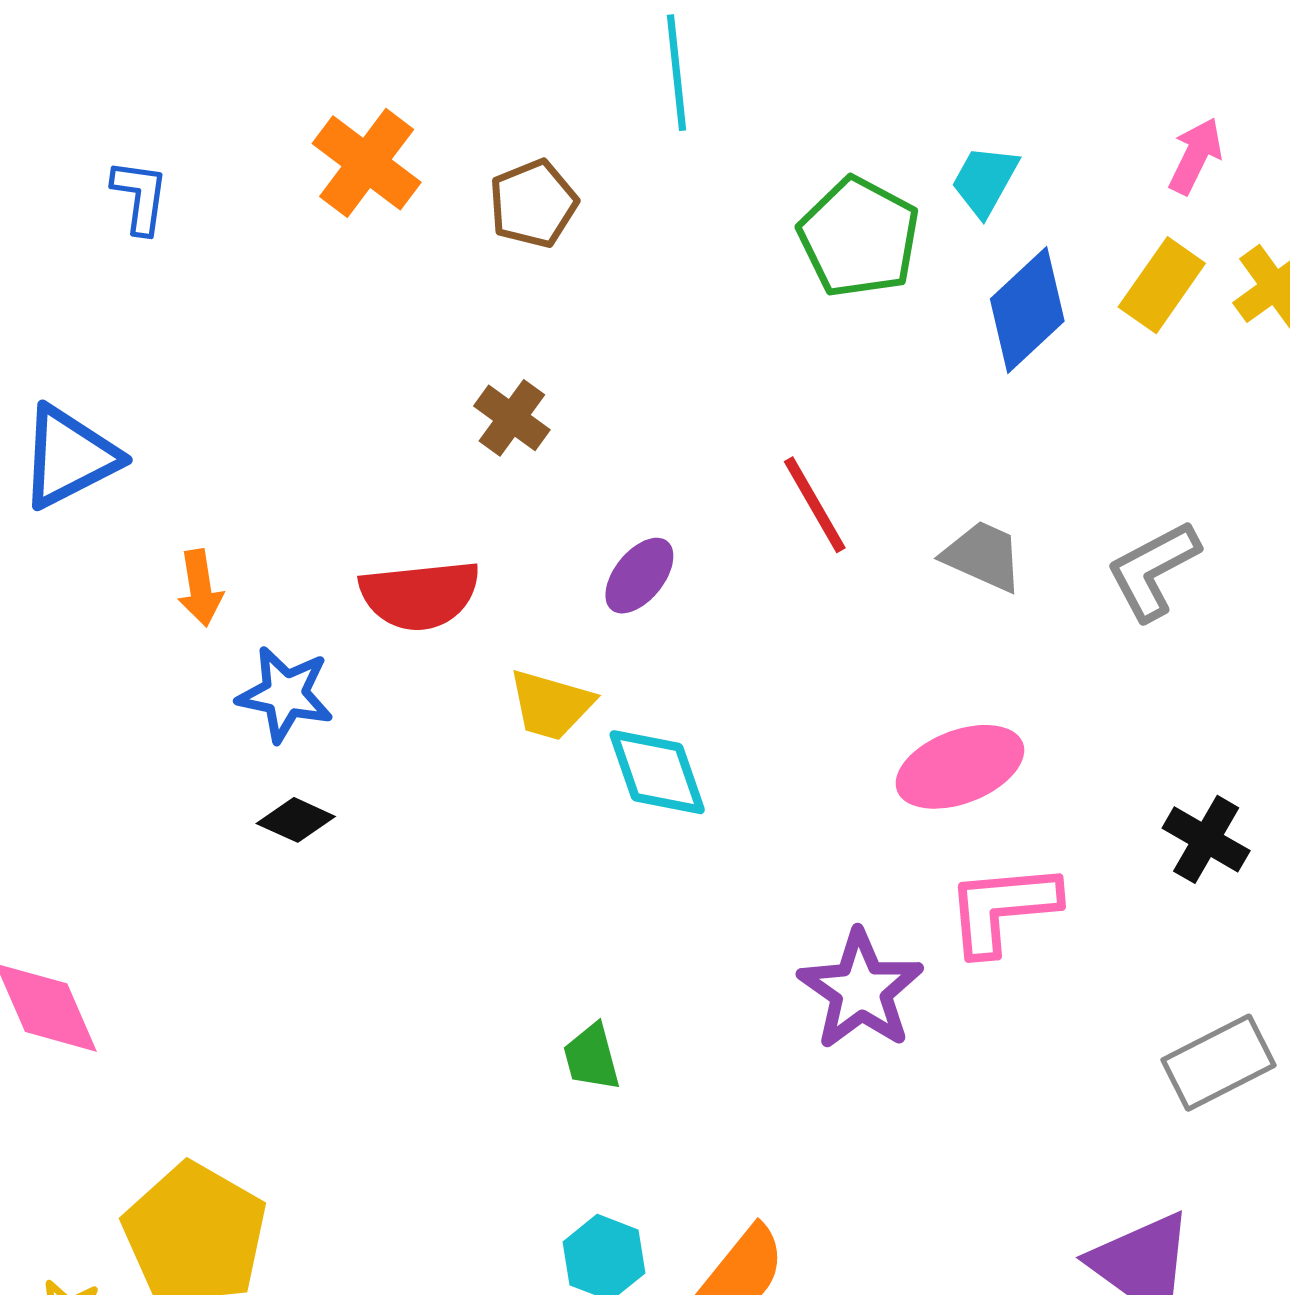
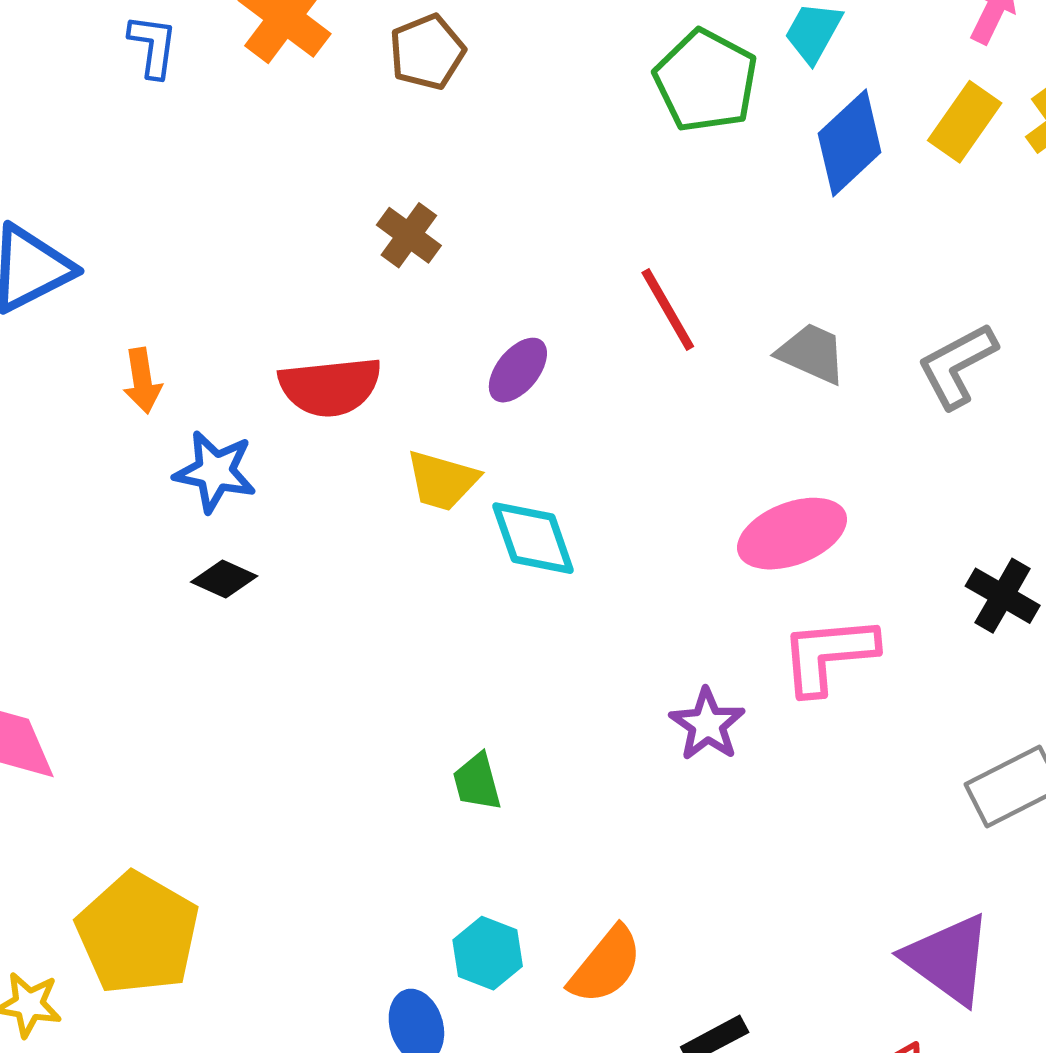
blue L-shape: (140, 197) -> (153, 46), moved
purple star: (861, 990) -> (707, 724), size x0.7

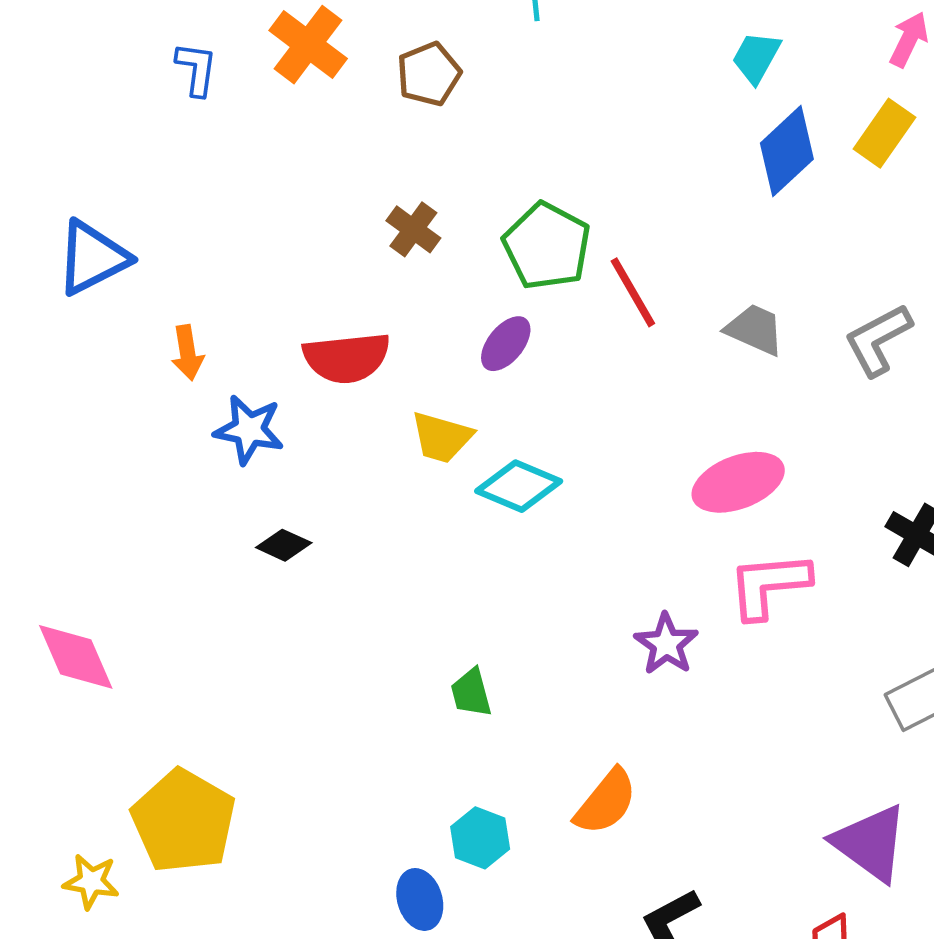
green pentagon: (706, 81) -> (547, 246), moved
cyan diamond: (533, 538) -> (519, 486), turned -48
black diamond: (224, 579) -> (284, 545), moved
orange semicircle: (606, 965) -> (606, 802), moved

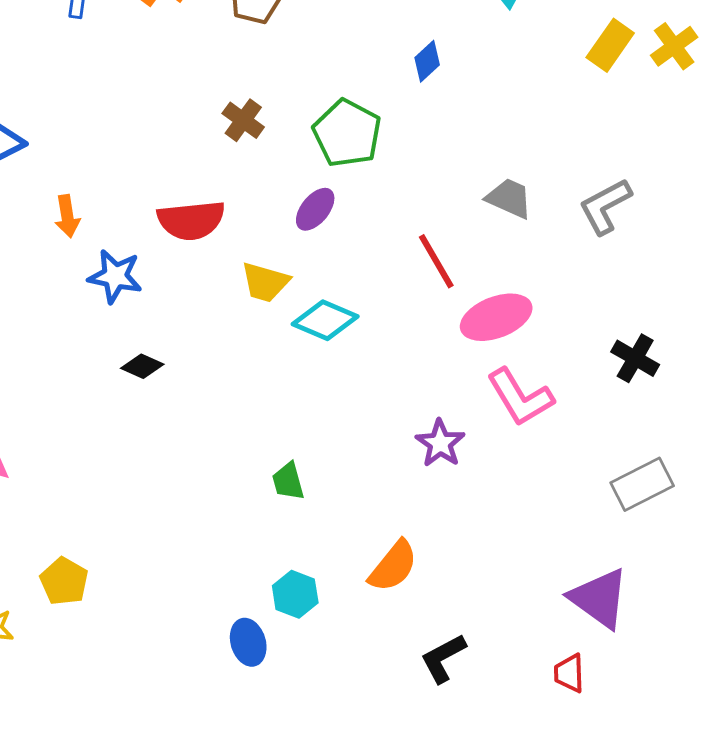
blue diamond: (787, 151) -> (427, 61), moved, size x0.6
red line: (633, 292) -> (436, 261), moved
pink L-shape: (769, 585) -> (520, 397), turned -116
yellow pentagon: (184, 821) -> (64, 581), size x0.6

